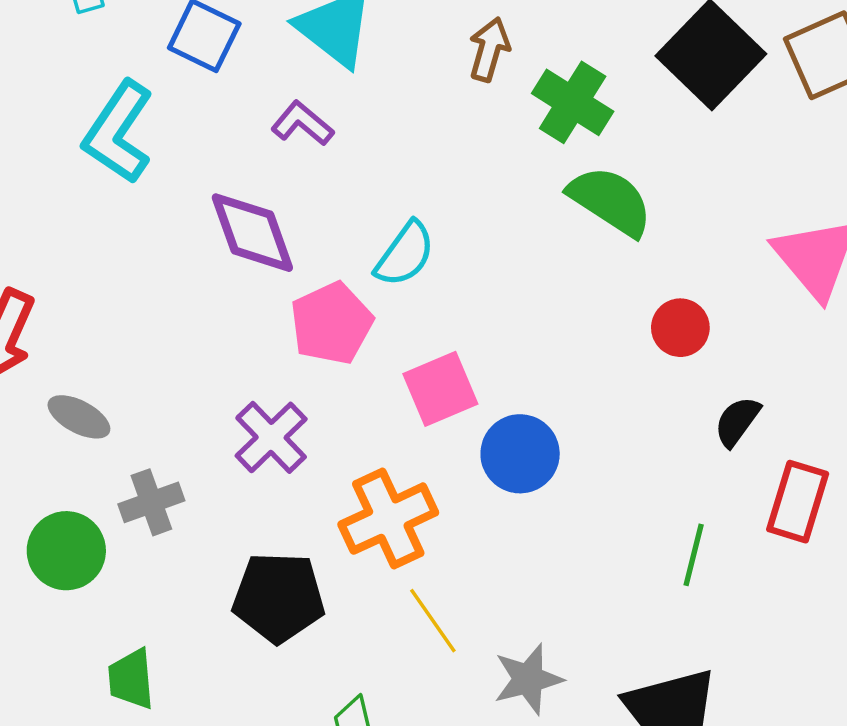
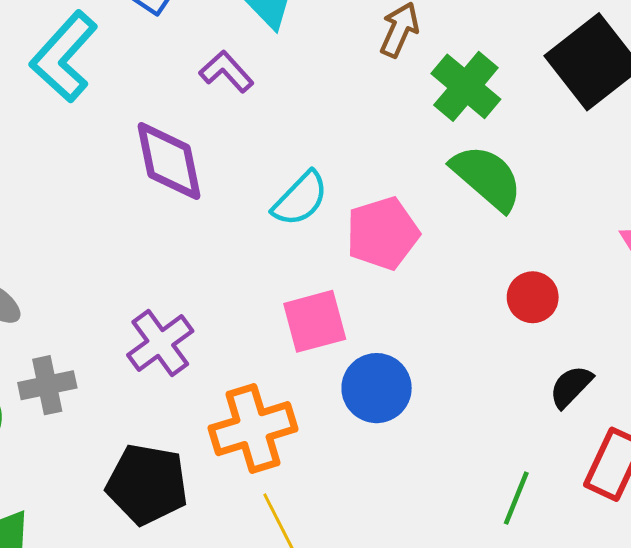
pink pentagon: (332, 323) -> (383, 233), moved

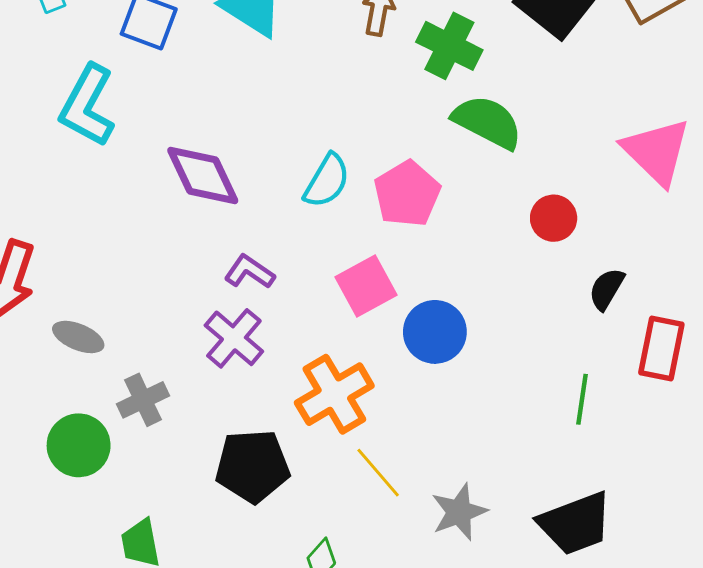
purple L-shape: (226, 72) -> (249, 272), moved

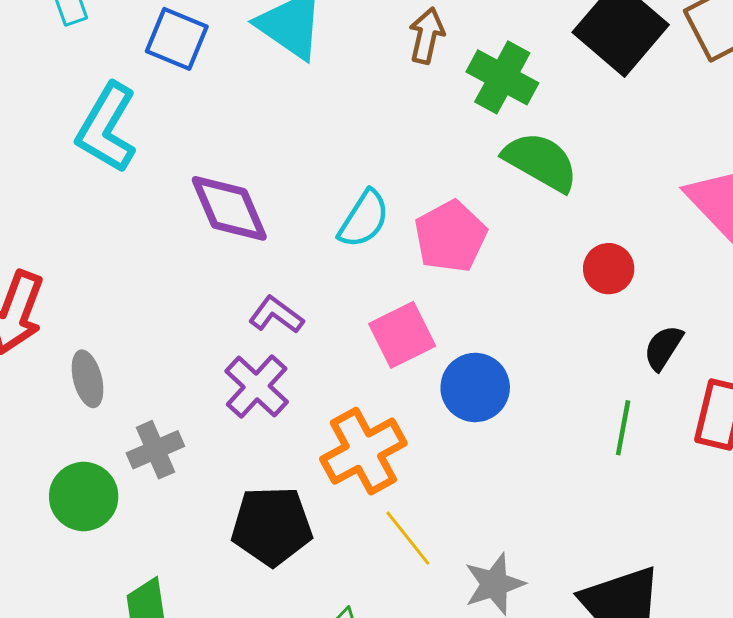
gray ellipse: (78, 337) -> (88, 379), turned 51
green line: (582, 399) -> (623, 428), moved

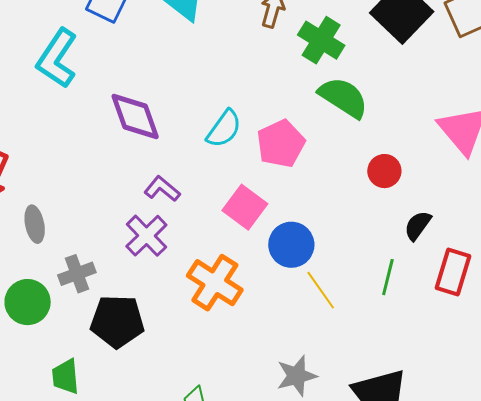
pink square: (402, 335) -> (245, 207), turned -30
orange cross: (363, 451) -> (215, 283), turned -32
black pentagon: (272, 526) -> (117, 321), moved
yellow line: (408, 538) -> (321, 290), moved

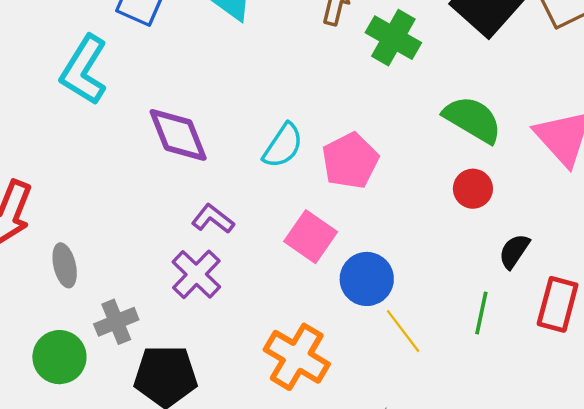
green semicircle: (343, 97) -> (473, 119), moved
orange cross: (215, 283) -> (297, 357), moved

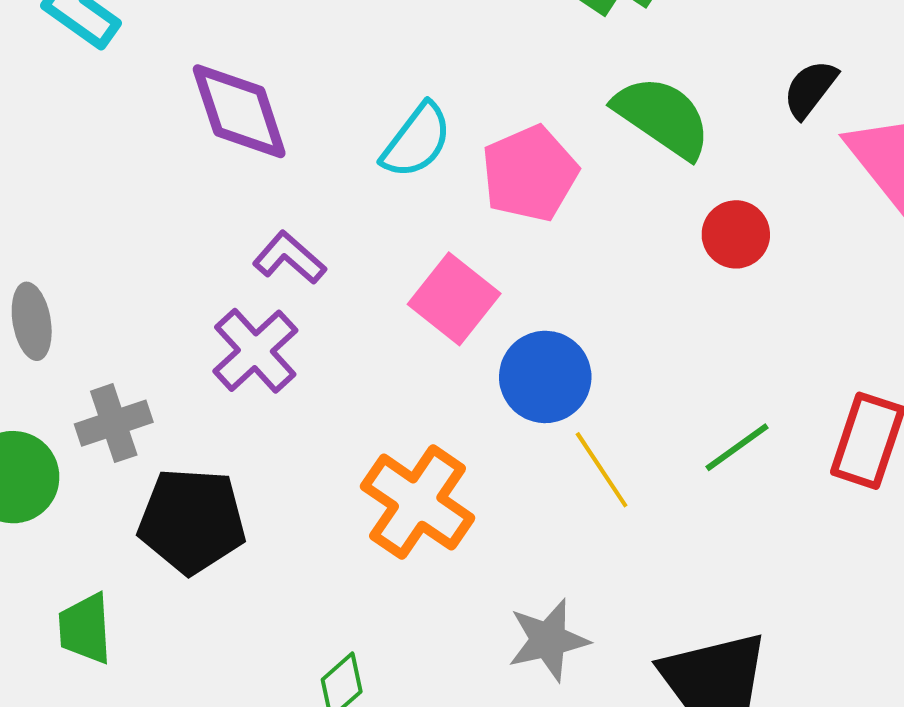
green semicircle: (473, 119) -> (663, 117), moved
black semicircle: (514, 251) -> (810, 89), moved
green line: (481, 313) -> (737, 447), turned 39

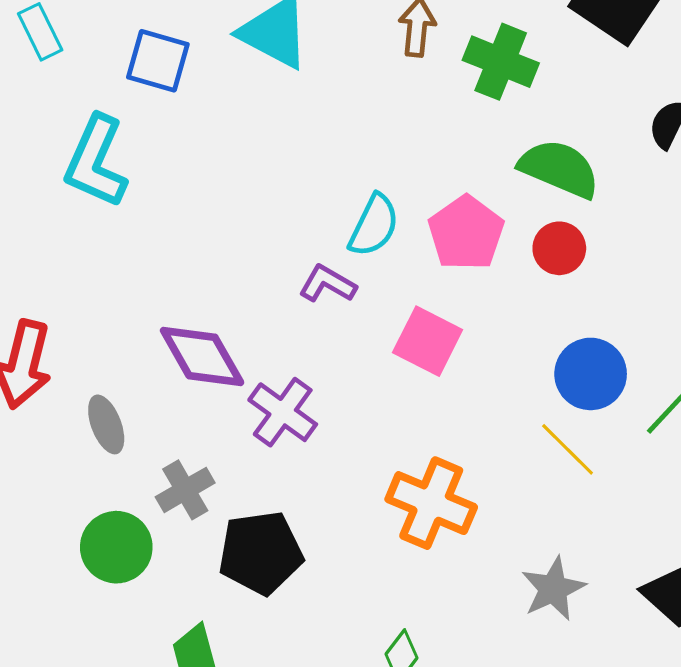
purple diamond: (239, 111) -> (202, 357), moved
red circle: (736, 234) -> (559, 248), moved
purple L-shape: (289, 258) -> (328, 284), moved
blue circle: (545, 377) -> (591, 374), moved

